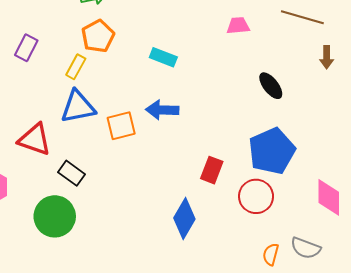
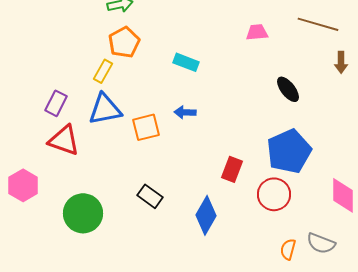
purple rectangle: (26, 48) -> (56, 103), moved
blue arrow: (162, 110) -> (185, 112), size x0.7
black rectangle: (72, 173) -> (150, 196), moved

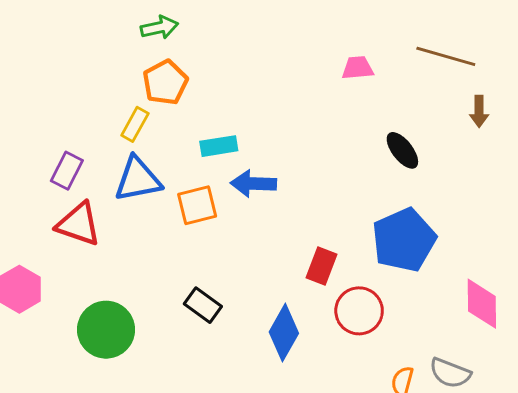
cyan rectangle: (186, 62) -> (219, 146), moved, turned -30
blue arrow: (185, 112) -> (253, 184), size x1.4
red circle: (274, 194) -> (359, 311), moved

